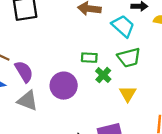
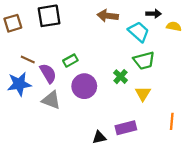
green rectangle: (89, 58) -> (70, 61), moved, turned -32

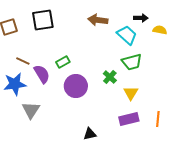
gray triangle: (51, 100) -> (31, 110), moved, turned 42
purple rectangle: (126, 128) -> (129, 119), moved

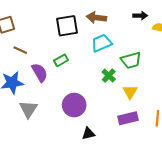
black square: (43, 20) -> (67, 26), moved
cyan trapezoid: (127, 35) -> (102, 43), moved, turned -65
brown line: (23, 61) -> (20, 50), moved
purple circle: (76, 86) -> (74, 105), moved

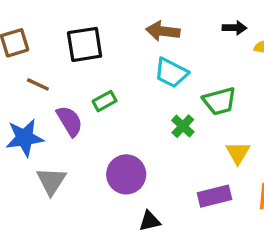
black square: (67, 26) -> (85, 44), moved
cyan trapezoid: (102, 43) -> (171, 73), turned -130
yellow triangle: (130, 92) -> (238, 153), moved

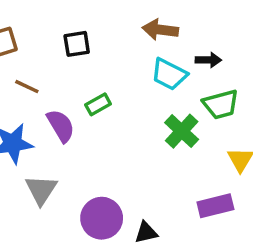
black arrow: (234, 28) -> (208, 60), moved
black square: (85, 44) -> (77, 44), size x0.7
green cross: (183, 126) -> (182, 131), size x1.4
purple circle: (126, 174) -> (102, 218), moved

